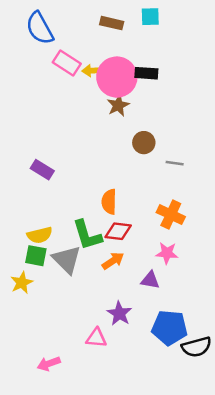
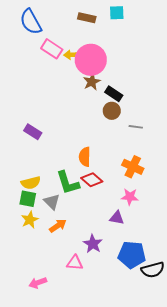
black rectangle: (146, 73) -> (114, 94), moved, turned 30
red diamond: (118, 231) -> (92, 180), turned 35
gray triangle: (67, 260) -> (52, 202), size x0.7
orange arrow: (113, 261) -> (58, 226), moved
yellow star: (22, 283) -> (30, 220), moved

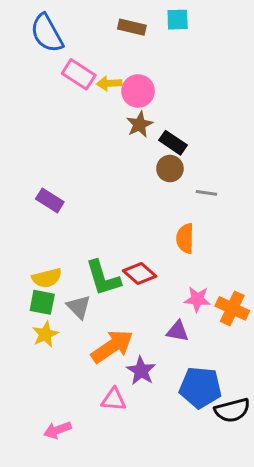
pink circle: (91, 60) -> (138, 91), size x0.7
orange semicircle: (85, 157) -> (185, 238), moved
orange cross: (133, 167) -> (232, 308), moved
orange arrow: (58, 226) -> (112, 346), moved, size x1.6

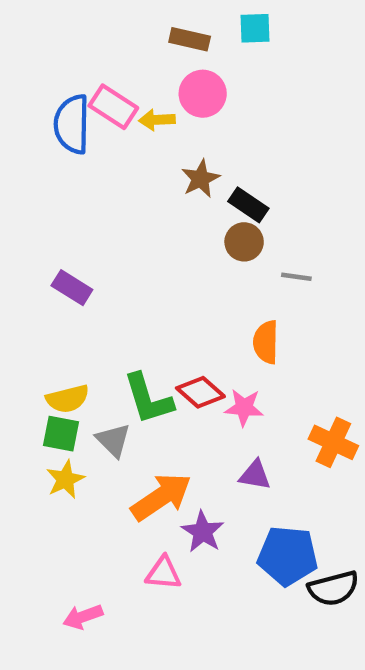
blue semicircle: (47, 33) -> (72, 124), moved, turned 30
pink circle: (138, 91) -> (203, 94), moved
pink star: (197, 299) -> (244, 408), moved

